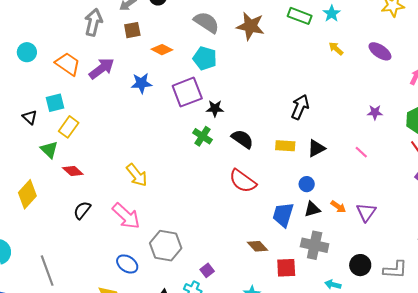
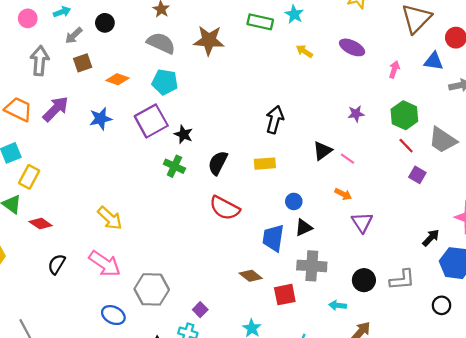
black star: (215, 108) -> (184, 134), turned 30
black semicircle: (242, 139) -> (218, 163), turned -90
black triangle: (316, 148) -> (322, 151), moved
orange arrow: (338, 207) -> (343, 194), moved

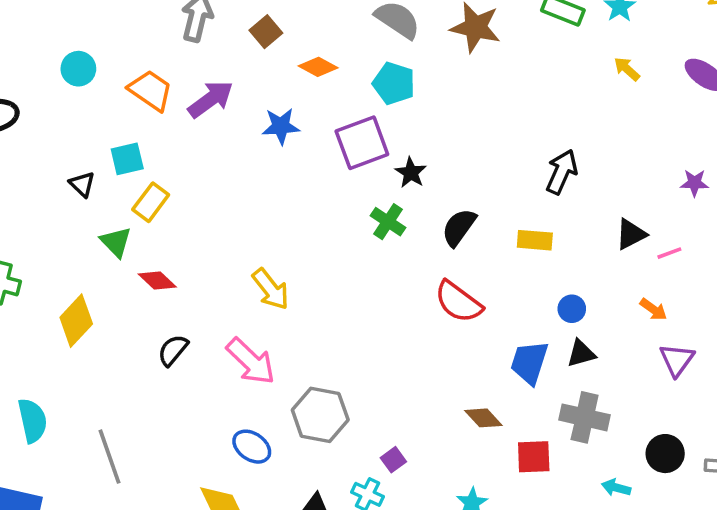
brown square: (83, 63) -> (266, 32), turned -30
pink line: (347, 159) -> (669, 253), turned -64

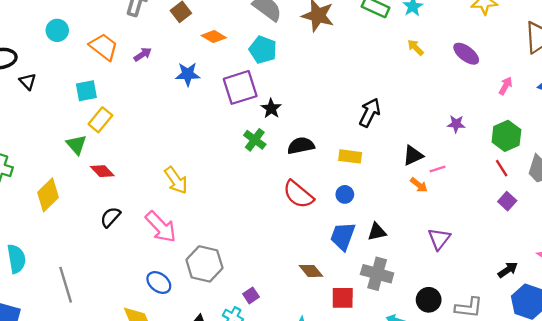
purple arrow: (211, 99) -> (143, 54), size x0.6
black triangle: (82, 184) -> (28, 82), moved
black semicircle: (459, 227) -> (301, 146), turned 40
blue circle: (572, 309) -> (345, 194), moved
orange arrow: (653, 309) -> (419, 185), moved

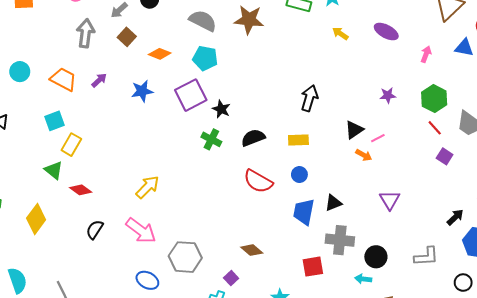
yellow arrow: (176, 180) -> (147, 187), turned -90
brown diamond: (311, 271) -> (252, 250), moved
black circle: (429, 300) -> (376, 257), moved

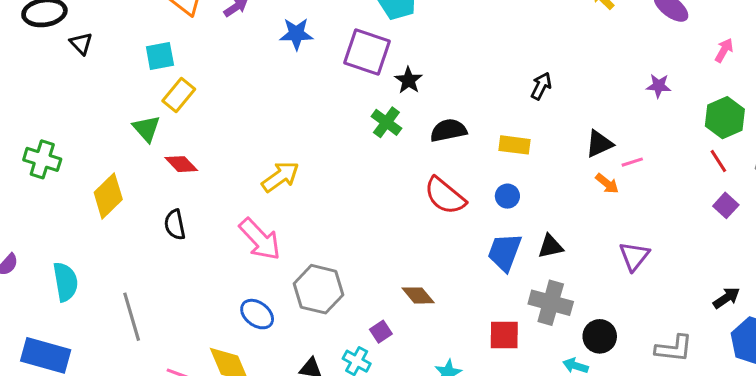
purple square: (191, 95) -> (367, 52), turned 36
purple star: (388, 95) -> (659, 86), moved
black arrow: (309, 98) -> (541, 86), size x0.7
black semicircle: (95, 229) -> (175, 225), moved, turned -54

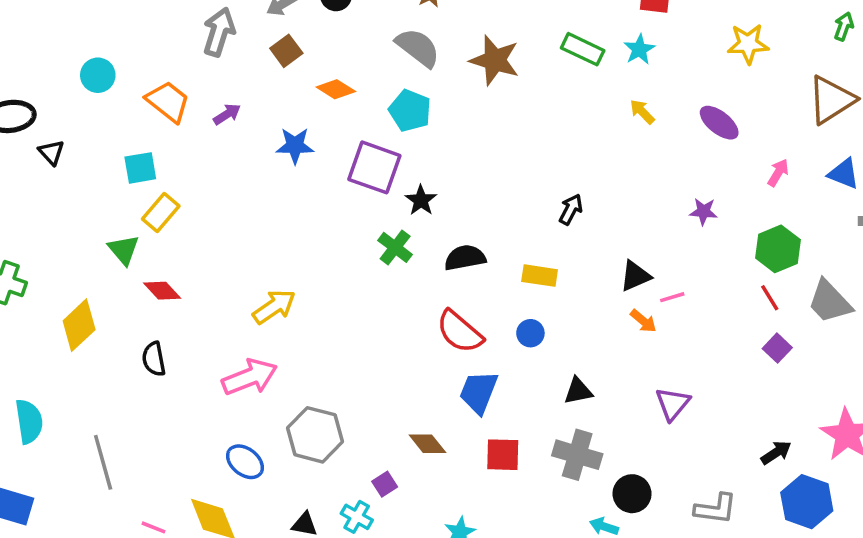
pink arrow: (260, 239) -> (250, 377), turned -69
blue trapezoid: (505, 252) -> (479, 392), moved
red square: (504, 335) -> (503, 455), moved

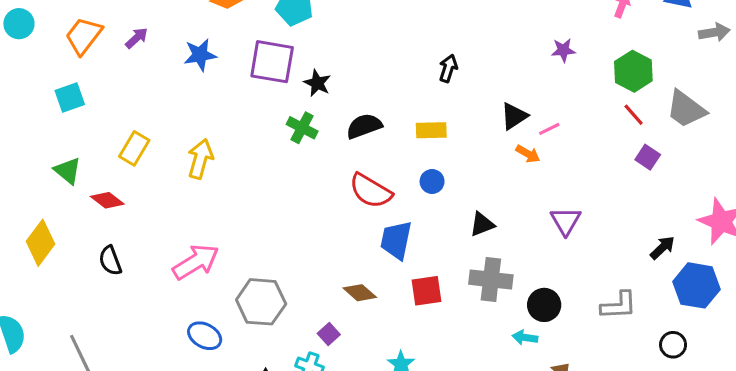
orange trapezoid: (168, 101) -> (84, 36), turned -81
yellow rectangle: (161, 212) -> (134, 148), moved
yellow arrow: (274, 307) -> (200, 159), moved, turned -30

